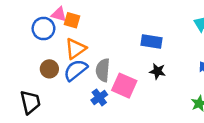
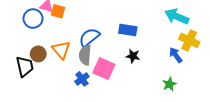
orange triangle: (76, 49) -> (61, 50), moved, turned -36
blue semicircle: (76, 70) -> (89, 37), moved
black trapezoid: (30, 102) -> (25, 66), moved

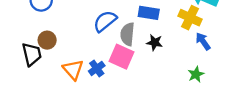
yellow cross: (189, 40) -> (190, 18), moved
orange triangle: (61, 50) -> (73, 70), moved
gray semicircle: (85, 55) -> (127, 34), moved

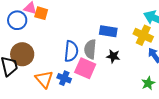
blue semicircle: (105, 21) -> (71, 51), moved, turned 135
brown circle: (47, 40) -> (22, 54), size x1.5
blue cross: (97, 68) -> (64, 78), turned -32

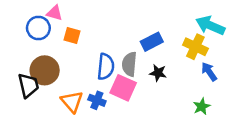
orange square: (41, 13) -> (72, 35), moved
blue rectangle: (108, 31) -> (152, 42), turned -36

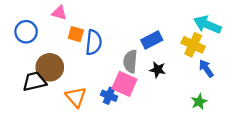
blue circle: (38, 28) -> (26, 32), moved
blue semicircle: (106, 67) -> (94, 42), moved
black trapezoid: (28, 85) -> (34, 82), turned -90
blue cross: (97, 100) -> (109, 96), moved

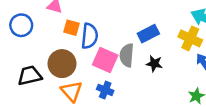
brown circle: (50, 67) -> (62, 64), moved
pink square: (124, 84) -> (105, 60), moved

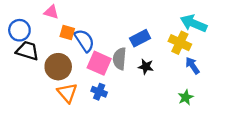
blue semicircle: (90, 36) -> (84, 40), turned -40
black trapezoid: (30, 76) -> (27, 51), moved, turned 30

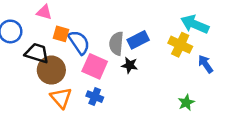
black trapezoid: (27, 51) -> (37, 53), moved
gray semicircle: (120, 59) -> (116, 44), moved
blue arrow: (192, 66) -> (206, 64), moved
black star: (146, 67) -> (130, 65), moved

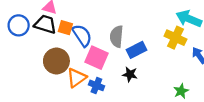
blue rectangle: (138, 40) -> (137, 50), moved
black trapezoid: (37, 53) -> (45, 24), moved
black star: (130, 65) -> (130, 74), moved
orange triangle: (61, 98) -> (76, 78), moved, turned 35

